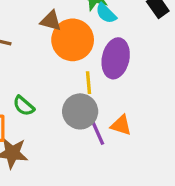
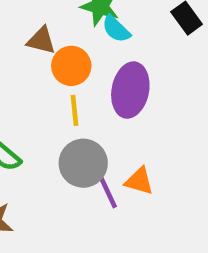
orange circle: (73, 40) -> (71, 66), size x0.7
yellow line: (89, 83) -> (74, 110), moved

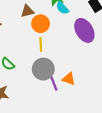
brown triangle: (41, 40) -> (27, 11), turned -32
purple ellipse: (130, 90) -> (84, 30), moved, turned -45

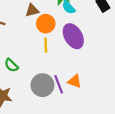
purple ellipse: (84, 30) -> (73, 36), moved
gray circle: (43, 69) -> (42, 85), moved

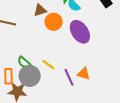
yellow line: (46, 45) -> (48, 65), moved, turned -48
gray circle: (42, 85) -> (30, 76), moved

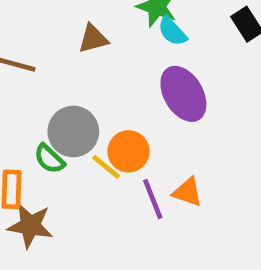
orange circle: (54, 22) -> (129, 151), moved
gray circle: (30, 76) -> (73, 131), moved

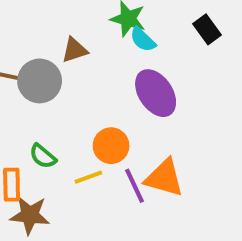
gray circle: (73, 131) -> (40, 81), moved
yellow line: (106, 167) -> (88, 177), moved, turned -56
orange triangle: (187, 192) -> (164, 178), size x1.5

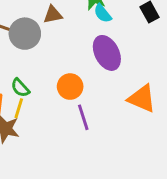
yellow line: (88, 177) -> (19, 108), moved, turned -60
orange triangle: (164, 178) -> (142, 98), moved

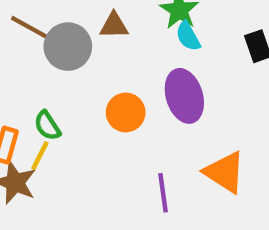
orange circle: (70, 87) -> (126, 112), moved
purple line: (83, 117) -> (163, 193), moved

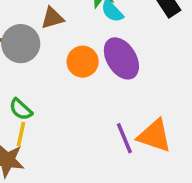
orange circle: (126, 112) -> (83, 62), moved
orange triangle: (225, 172) -> (154, 136), moved

